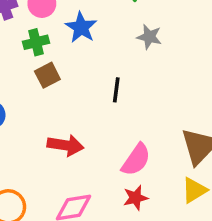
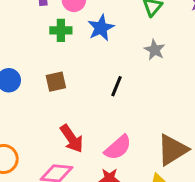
brown square: (47, 75) -> (56, 82), moved
red arrow: (65, 145) -> (72, 139), moved, turned 32

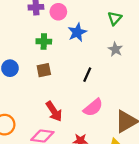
green cross: (61, 30) -> (44, 41), moved
pink semicircle: (118, 147) -> (93, 107), moved

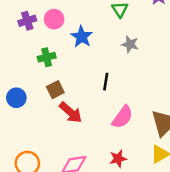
red arrow: (54, 111) -> (71, 112), moved

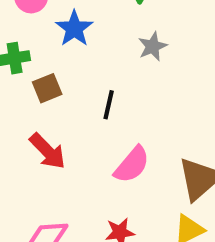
gray star: (130, 44) -> (153, 46), turned 30
brown square: (55, 90) -> (47, 88), moved

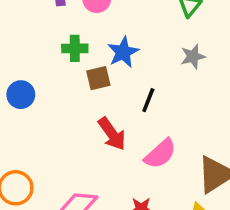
blue star: (74, 28) -> (123, 52), moved
red arrow: (48, 151) -> (112, 134), moved

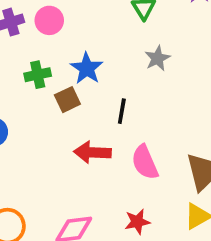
red arrow: (112, 134) -> (92, 152), turned 140
pink semicircle: (160, 154) -> (145, 162), turned 120

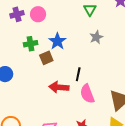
black line: (122, 111) -> (78, 74), moved

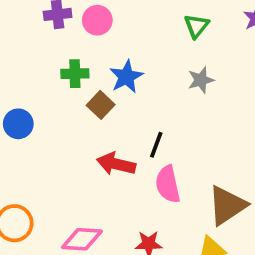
brown square: (46, 58) -> (101, 105), turned -32

